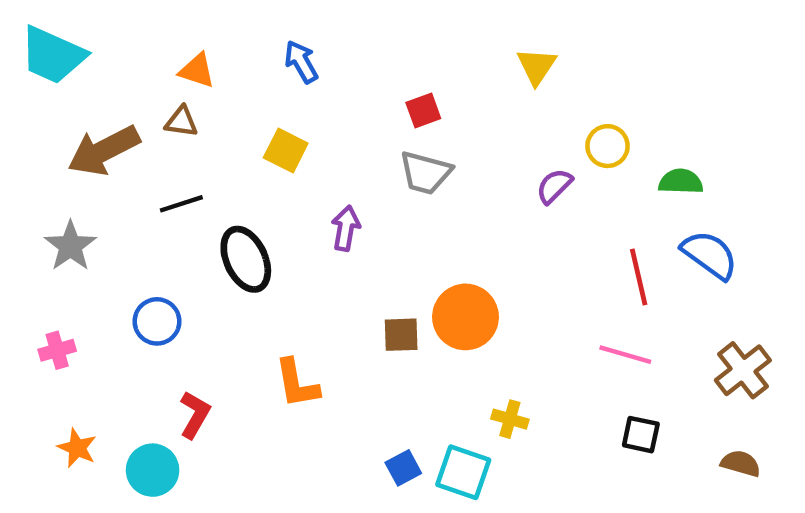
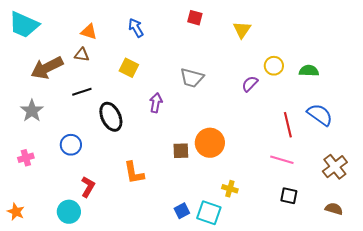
red square: (423, 111) -> (195, 18), moved, turned 35
green semicircle: (681, 182) -> (309, 71), moved
orange star: (77, 448) -> (16, 212), moved

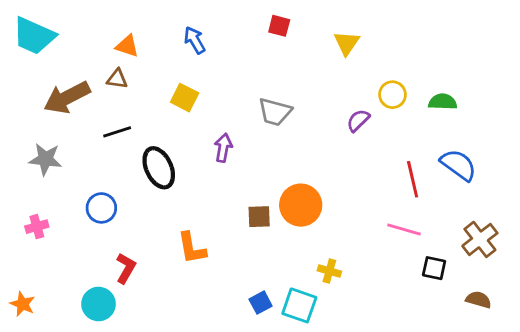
gray star: (32, 111) -> (45, 159), turned -30
black square: (289, 196) -> (434, 268), moved

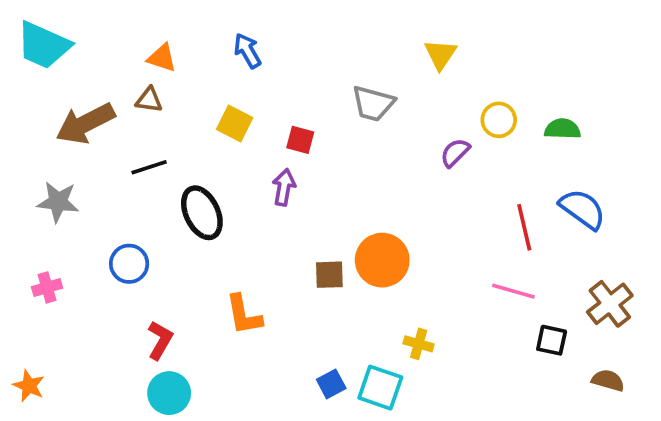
red square: (279, 26) -> (300, 140), moved
gray trapezoid: (275, 112) -> (373, 103), moved
cyan circle: (99, 304) -> (169, 393), moved

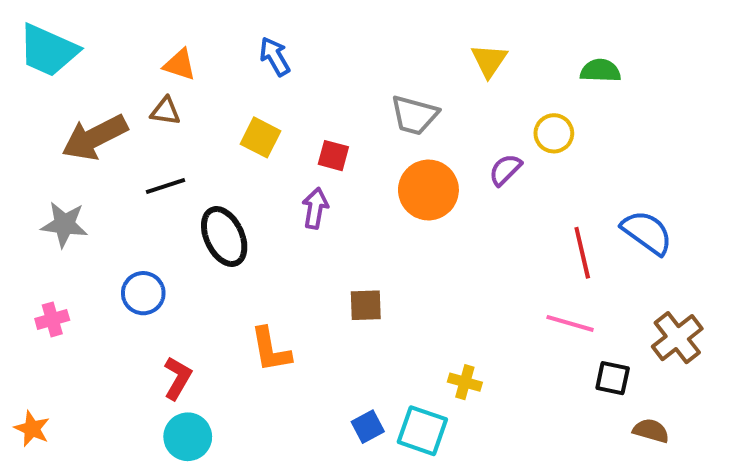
green semicircle: (562, 129) -> (600, 71), moved
orange circle: (382, 260) -> (428, 190), moved
brown semicircle: (608, 380) -> (651, 431), moved

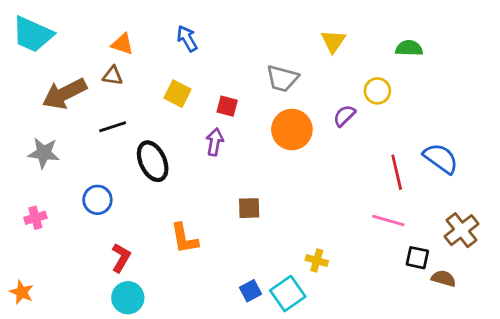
cyan square: (422, 431) -> (288, 294), turned 36
brown semicircle: (651, 431) -> (444, 278), moved

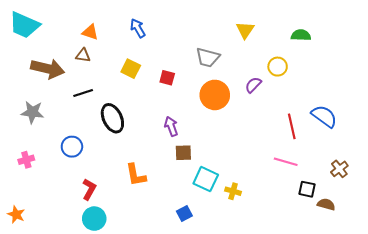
brown arrow: (64, 94) -> (48, 69), turned -140
purple arrow: (215, 142) -> (171, 126), moved, turned -30
brown cross: (461, 230) -> (339, 169), size x0.7
cyan square: (288, 294) -> (206, 179), moved, turned -30

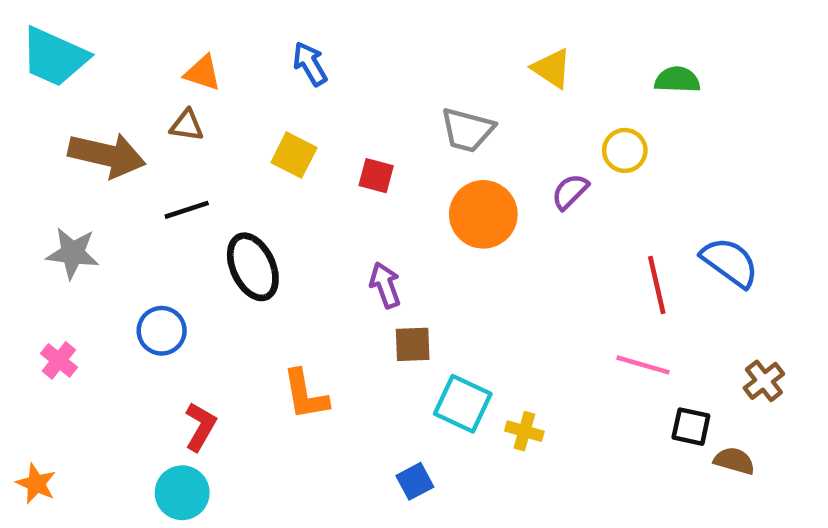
yellow triangle: (245, 30) -> (552, 68), turned -30
pink cross: (26, 160) -> (59, 360), turned -35
cyan circle: (94, 219) -> (182, 493), moved

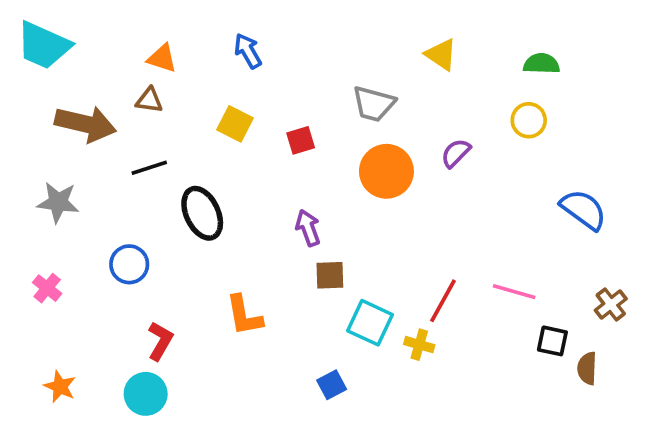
yellow circle: (625, 150) -> (529, 120), moved
red square: (376, 176) -> (301, 140), turned -32
red line: (657, 285) -> (443, 301), moved, turned 42
brown semicircle: (734, 461) -> (587, 368), turned -104
orange star: (36, 484) -> (60, 387), moved

